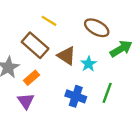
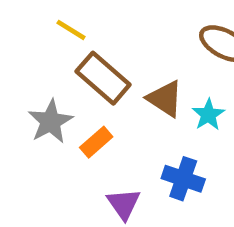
yellow line: (49, 21) -> (71, 30), moved
purple triangle: (26, 101) -> (124, 204), moved

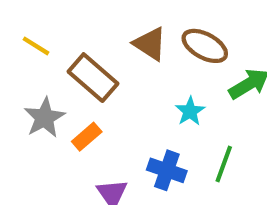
yellow line: (71, 30) -> (36, 46), moved
brown triangle: (165, 99) -> (150, 44), moved

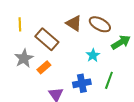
yellow line: (36, 46) -> (20, 24), turned 56
blue cross: (167, 170) -> (82, 83), turned -30

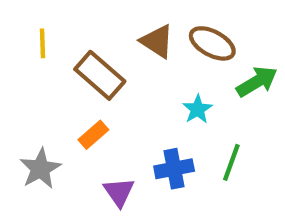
gray star: (24, 58) -> (40, 169), moved

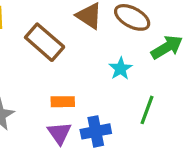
orange rectangle: (93, 135) -> (63, 102), moved, turned 40
blue cross: (174, 169) -> (96, 131), moved

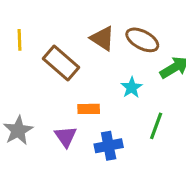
orange rectangle: (63, 102) -> (89, 109), moved
purple triangle: (59, 133) -> (66, 137), moved

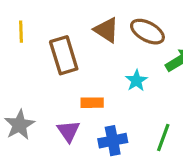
brown rectangle: (61, 63) -> (64, 55), turned 32
green line: (156, 126) -> (163, 137), moved

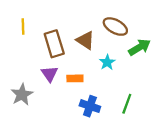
brown triangle: (106, 30) -> (85, 40), moved
purple triangle: (68, 131) -> (50, 74), moved
blue cross: (113, 141) -> (90, 106), turned 30

